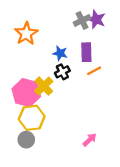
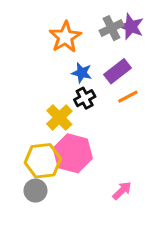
orange star: (26, 34) -> (65, 37), moved
purple rectangle: (86, 52) -> (117, 71), turned 54
pink hexagon: (26, 93) -> (73, 153), moved

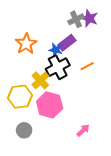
orange star: (65, 37) -> (26, 44), moved
purple rectangle: (117, 71) -> (67, 43), moved
black cross: (85, 98) -> (58, 67), size x1.6
yellow hexagon: (43, 161) -> (20, 97), moved

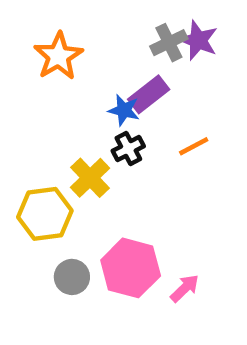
orange star: (26, 44) -> (58, 56), moved
black cross: (58, 67) -> (128, 148), size x0.6
pink hexagon: (50, 105) -> (131, 268), moved
gray circle: (24, 130) -> (72, 277), moved

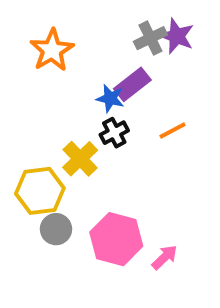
gray circle: (72, 277) -> (56, 229), moved

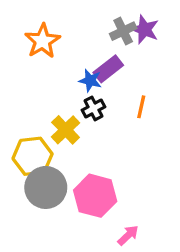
orange line: (173, 131) -> (141, 107), turned -50
gray circle: (56, 229) -> (46, 187), size x1.6
pink arrow: (165, 257) -> (128, 235), moved

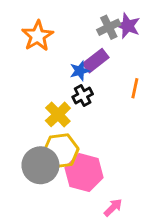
blue star: (90, 80) -> (80, 71), turned -30
orange line: (141, 107) -> (135, 88), moved
yellow hexagon: (33, 156) -> (61, 151), moved

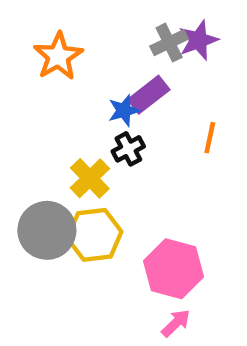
purple star: (128, 26) -> (198, 40), turned 30
gray circle: (40, 165) -> (47, 230), moved
pink hexagon: (84, 173) -> (174, 269), moved

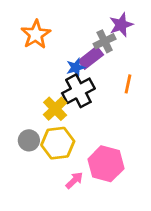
gray cross: (169, 43) -> (105, 41), moved
black cross: (128, 149) -> (78, 91), size x1.6
gray circle: (47, 230) -> (29, 140), size x0.6
pink arrow: (176, 323) -> (74, 180), moved

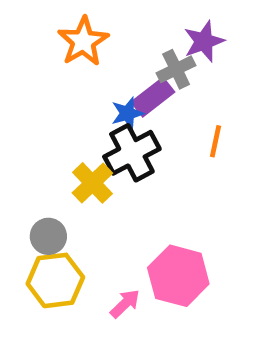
orange star: (36, 34) -> (83, 41), moved
yellow hexagon: (58, 143) -> (55, 280), moved

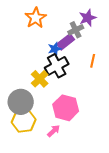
gray circle: (48, 236) -> (21, 102), size x1.6
pink hexagon: (178, 276) -> (66, 108), moved

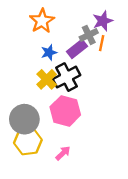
blue star: (55, 49) -> (49, 52), moved
orange line: (93, 61) -> (102, 43), moved
yellow cross: (40, 79) -> (47, 79), moved
pink hexagon: (66, 108) -> (65, 111), moved

